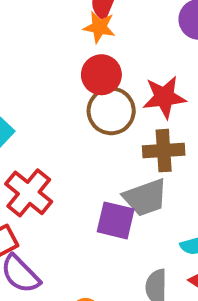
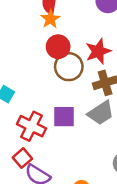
orange star: (99, 27) -> (50, 19), turned -30
purple square: (116, 220) -> (64, 117), moved

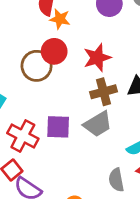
orange star: (50, 19) -> (60, 19), moved, turned -30
brown circle: (69, 67) -> (37, 66), moved

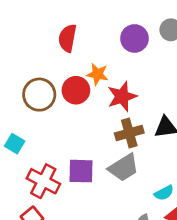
orange star: (60, 19) -> (97, 74), moved
brown circle: (37, 66) -> (39, 95), moved

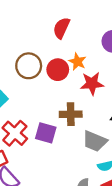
brown cross: (129, 133) -> (71, 114), moved
gray trapezoid: (123, 168) -> (95, 141), moved, turned 40

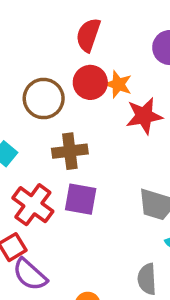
red circle: (58, 70) -> (90, 82), moved
brown cross: (71, 114) -> (70, 151), moved

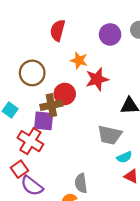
red circle: (90, 82) -> (65, 94), moved
purple square: (81, 199) -> (44, 121), moved
gray semicircle: (147, 279) -> (81, 183), moved

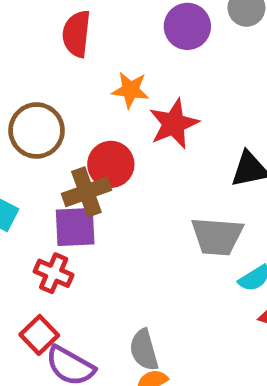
red cross: (30, 141) -> (54, 273), size x0.7
gray semicircle: (81, 183) -> (144, 350), moved

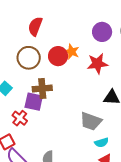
red semicircle: (77, 34) -> (35, 26), moved
red star: (174, 124) -> (97, 64), moved
red circle: (111, 164) -> (58, 56), moved

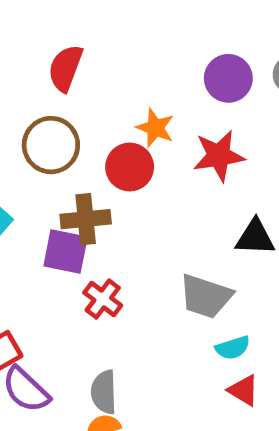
red circle: (58, 56) -> (130, 167), moved
red cross: (20, 118) -> (103, 299), moved

